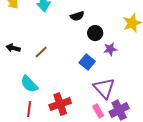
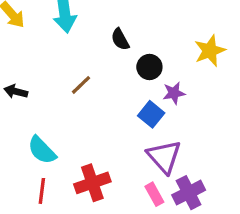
black semicircle: (77, 16) -> (120, 39), turned 80
brown line: (41, 52) -> (81, 85), moved
blue square: (87, 62) -> (151, 114), moved

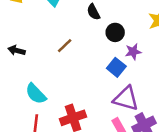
purple triangle: (164, 157) -> (126, 99), turned -32

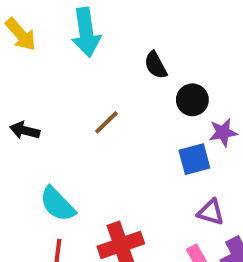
blue square: (116, 67) -> (194, 159), turned 36
purple triangle: (126, 99) -> (211, 212), size x0.6

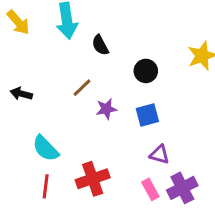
black semicircle: (156, 65) -> (100, 45), moved
purple star: (223, 133) -> (106, 109), moved

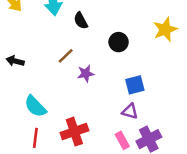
blue square: (147, 115) -> (135, 85), moved

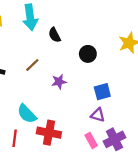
brown line: (66, 56) -> (32, 65), moved
cyan semicircle: (35, 106) -> (27, 114), moved
red cross: (74, 132) -> (49, 133), turned 30

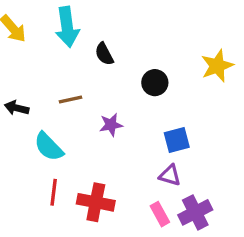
brown line: (32, 65) -> (71, 99), turned 32
cyan semicircle: (27, 114) -> (49, 147), moved
red line: (15, 138) -> (54, 192), moved

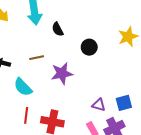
purple star: (111, 125) -> (62, 73), size x1.5
blue square: (177, 140) -> (124, 103), moved

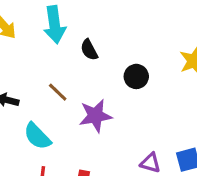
brown line: (37, 58) -> (58, 92), turned 56

